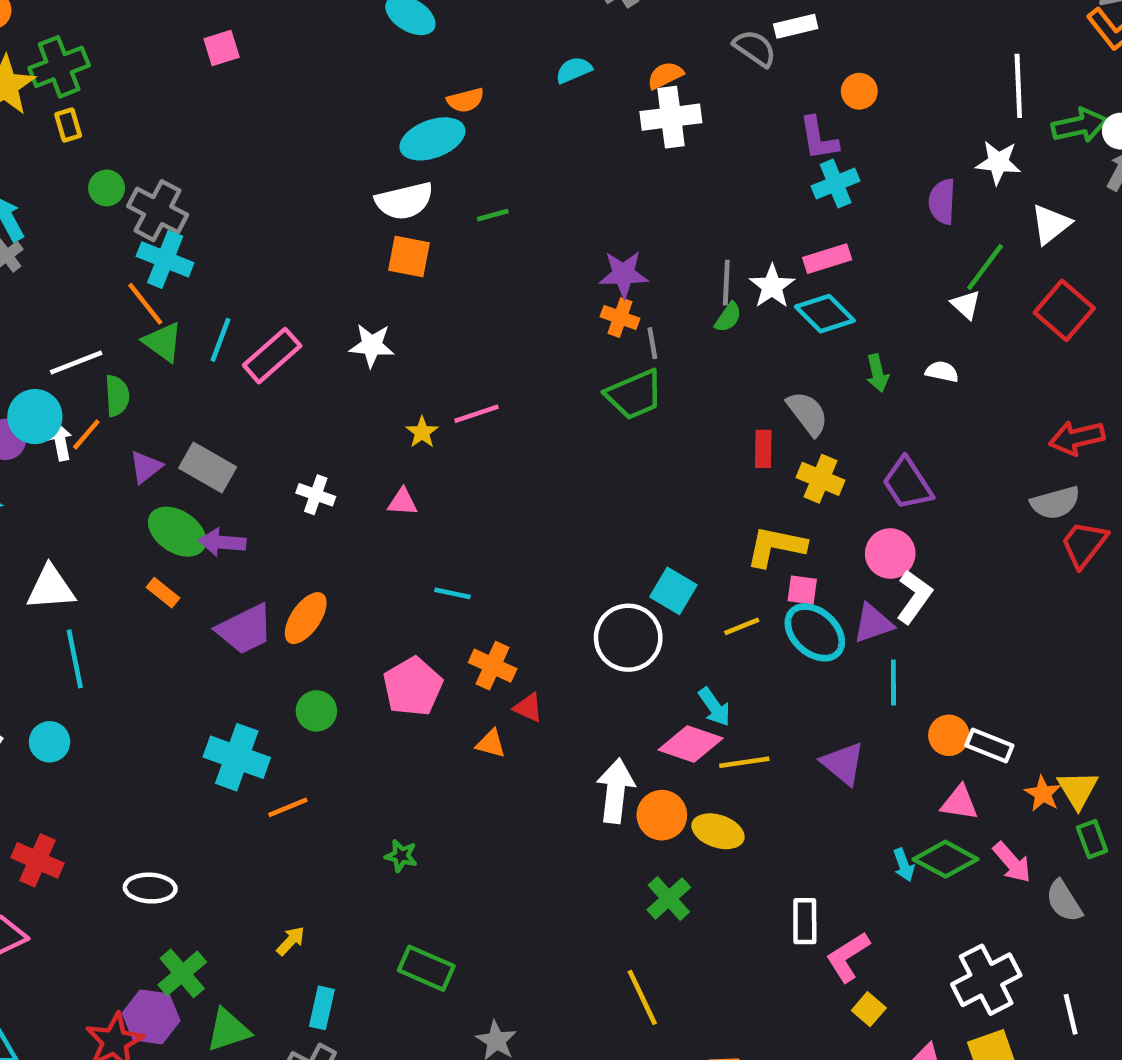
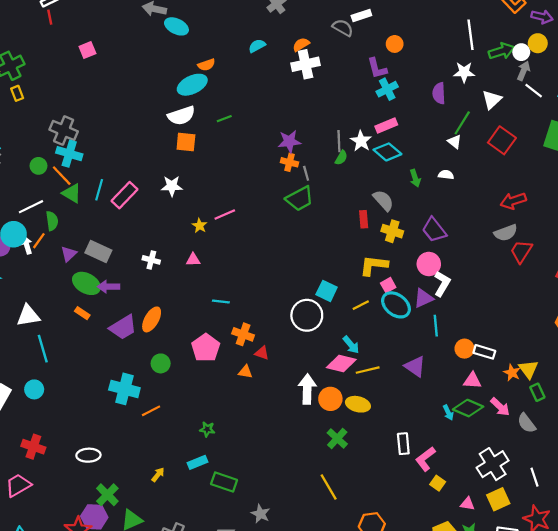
green circle: (107, 188) -> (38, 166), moved
pink square: (802, 590) -> (388, 285), turned -32
cyan rectangle: (322, 1008) -> (197, 462), moved, turned 60

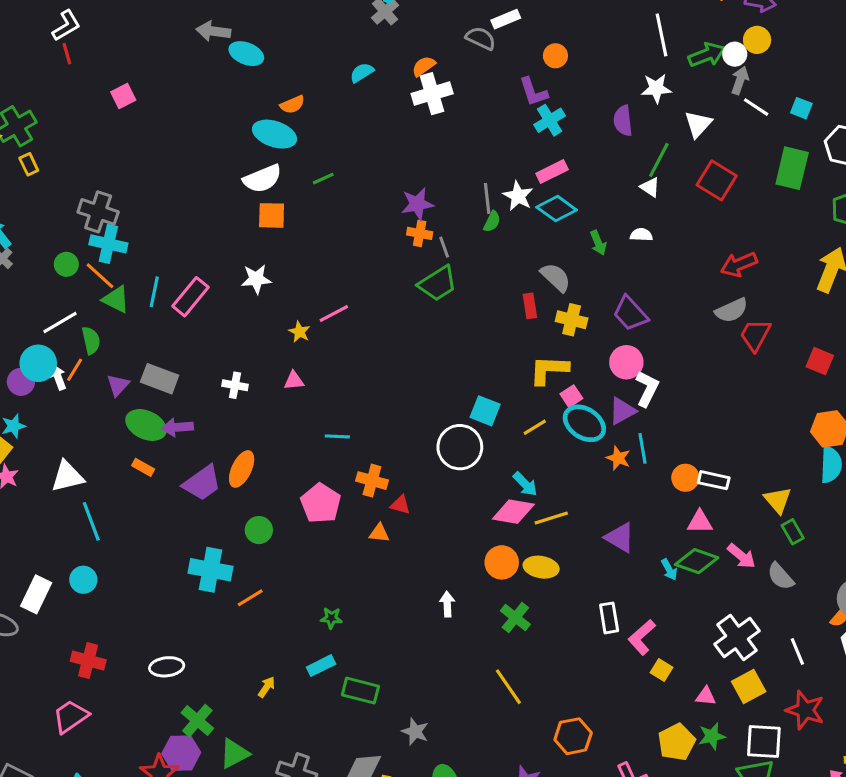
cyan ellipse: (192, 85) -> (274, 134), turned 48
purple triangle: (415, 366) -> (620, 538), moved
orange star: (512, 373) -> (618, 458), moved
white arrow: (307, 389) -> (447, 604), moved, size x0.6

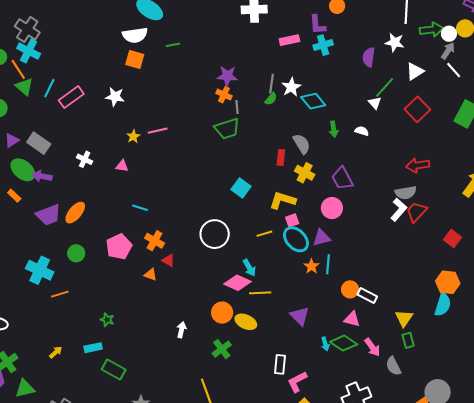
pink rectangle: (552, 171) -> (289, 40), moved
white L-shape: (647, 389) -> (399, 210), moved
cyan square: (485, 411) -> (241, 188), moved

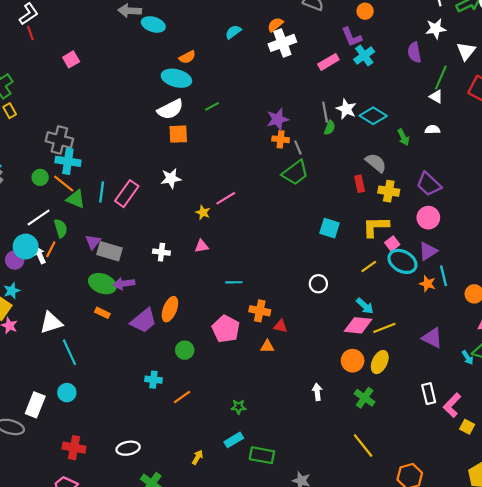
purple triangle: (12, 140) -> (93, 242), moved
white circle: (215, 234) -> (318, 284), size x0.6
cyan cross: (40, 270) -> (153, 380), size x0.6
yellow ellipse: (246, 322) -> (380, 362), turned -70

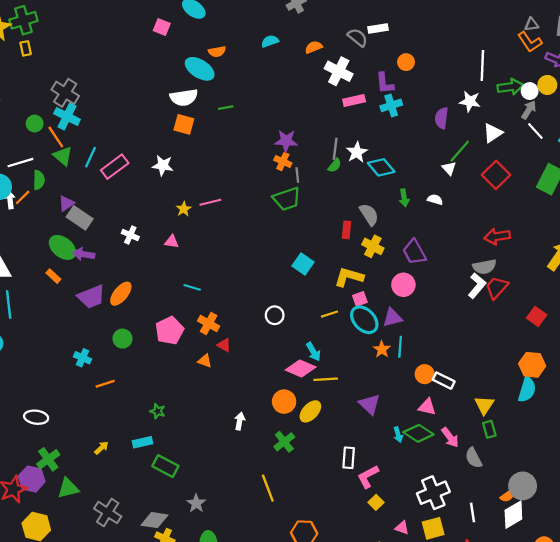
white cross: (282, 43) -> (339, 71), moved, turned 30
pink square: (71, 59) -> (162, 27), moved, turned 35

